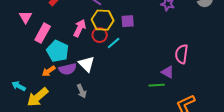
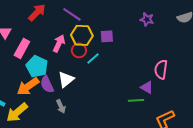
white triangle: (87, 64) -> (66, 79), turned 36
purple semicircle: (68, 69) -> (47, 84), turned 78
orange arrow: (49, 71) -> (28, 86), size x1.6

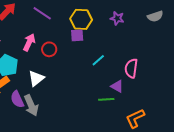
yellow hexagon: (82, 35) -> (81, 19), moved
cyan line: (93, 58) -> (98, 60), moved
purple semicircle: (47, 84) -> (17, 99), moved
gray arrow: (61, 106) -> (31, 105), size x1.5

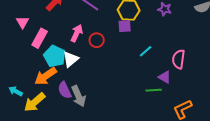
white triangle: (36, 78) -> (71, 59), moved

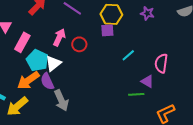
purple semicircle: (65, 90) -> (47, 81), moved

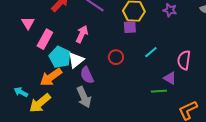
red circle: (79, 44) -> (116, 57), moved
purple semicircle: (47, 81) -> (87, 75), moved

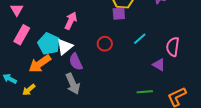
pink rectangle: (45, 39) -> (22, 35), moved
green line: (159, 91) -> (145, 92), moved
yellow arrow: (40, 103) -> (29, 90), size x0.6

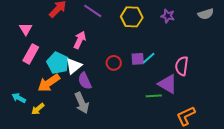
purple square: (119, 14) -> (138, 59), moved
purple triangle: (159, 65) -> (168, 84), size x1.5
green line: (145, 92) -> (154, 96), moved

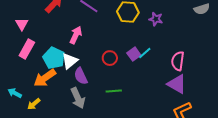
purple star: (168, 16) -> (156, 19), moved
purple square: (138, 59) -> (134, 54), turned -32
purple triangle: (168, 84) -> (177, 84), moved
green line: (154, 96) -> (114, 91), moved

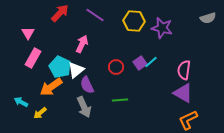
purple star: (156, 19) -> (162, 28), size x1.5

